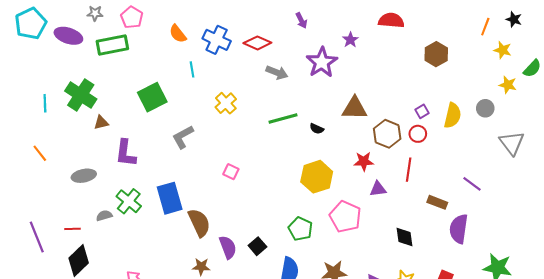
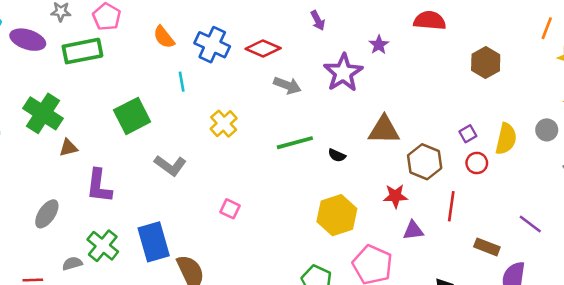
red circle: (418, 134) -> (477, 163), moved
gray L-shape: (183, 137) -> (170, 166), turned -115
gray ellipse: (84, 176) -> (47, 214), turned -45

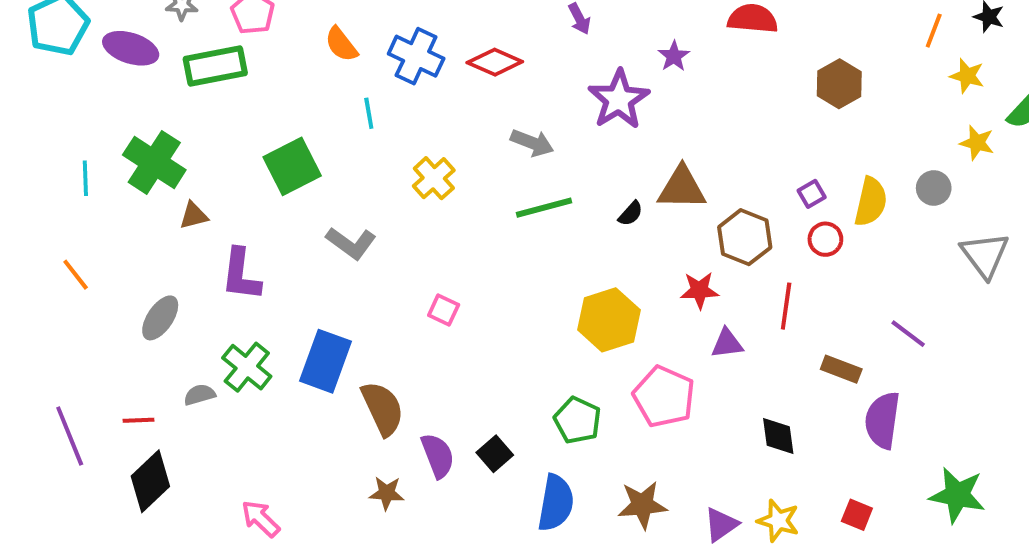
gray arrow: (287, 85) -> (532, 143), moved
black semicircle: (337, 155) -> (631, 214), moved, turned -72
blue rectangle: (154, 242) -> (326, 361), turned 36

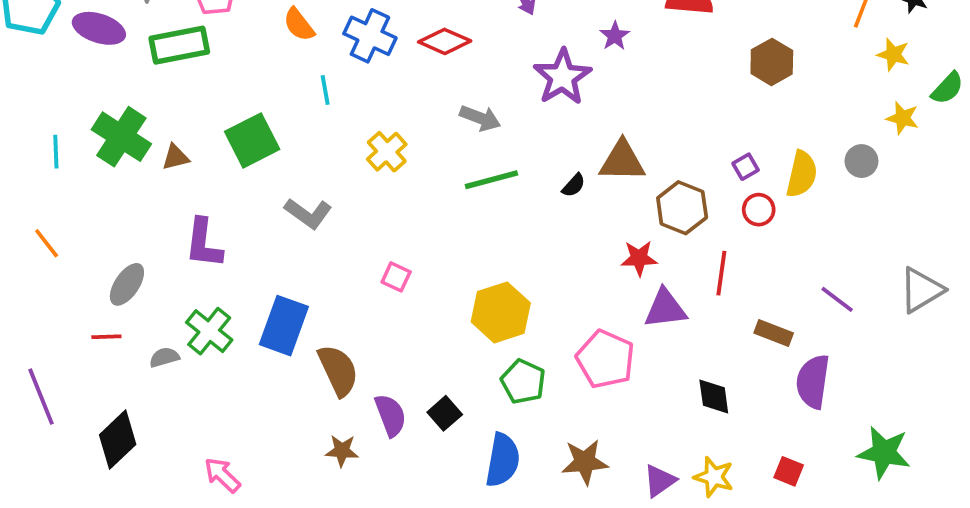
brown triangle: (194, 216) -> (176, 157), moved
gray triangle: (985, 255) -> (921, 290), moved, turned 36
yellow hexagon: (609, 320) -> (501, 312), moved
purple triangle: (727, 343) -> (665, 309), size x1.4
red line: (139, 420) -> (106, 337), moved

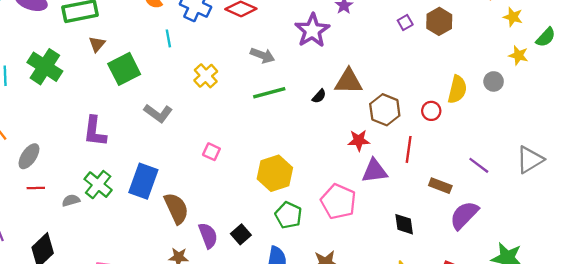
brown triangle: (176, 157) -> (97, 44), moved, turned -36
purple square: (746, 167) -> (405, 23), moved
gray ellipse: (127, 284) -> (29, 156), moved
purple semicircle: (813, 382) -> (464, 215), turned 36

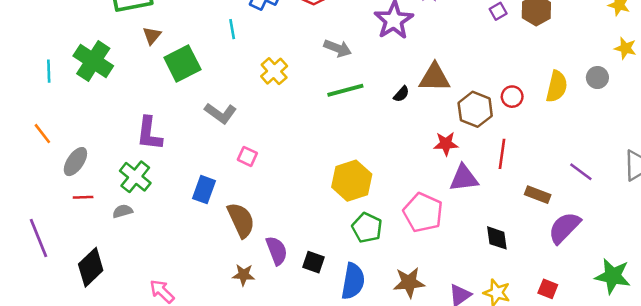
red circle: (431, 111) -> (512, 97), moved
pink square: (211, 152) -> (247, 156), moved
blue rectangle: (143, 181) -> (204, 190), size x0.7
green cross: (98, 185) -> (135, 177), moved
black square: (241, 234) -> (314, 262), moved, turned -30

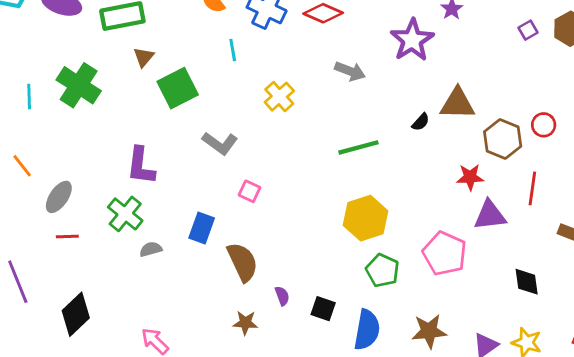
green line: (345, 90) -> (358, 147), moved
gray semicircle: (123, 211) -> (151, 249), moved
purple semicircle: (277, 251) -> (282, 296), size x0.6

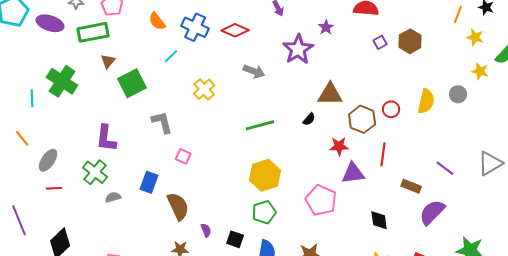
cyan line: (233, 50) -> (171, 56), turned 56
cyan line: (29, 97) -> (32, 98), moved
black semicircle: (421, 122) -> (309, 119), moved
gray L-shape: (220, 143) -> (162, 122), turned -140
green pentagon: (382, 270) -> (264, 212), moved, turned 30

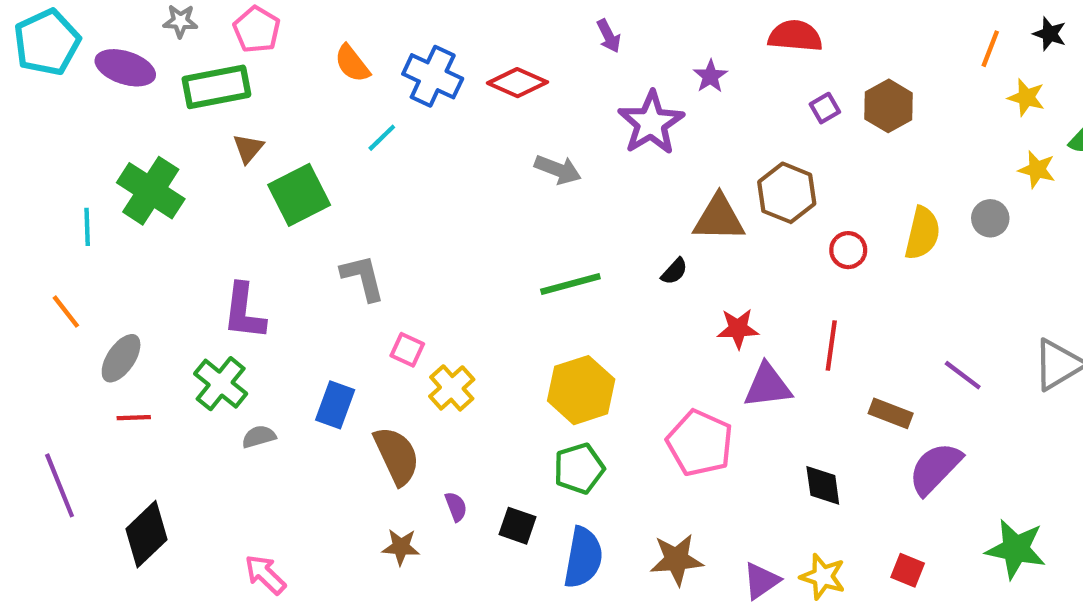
yellow cross: (204, 89) -> (452, 388), moved
brown hexagon: (362, 119) -> (787, 193), moved

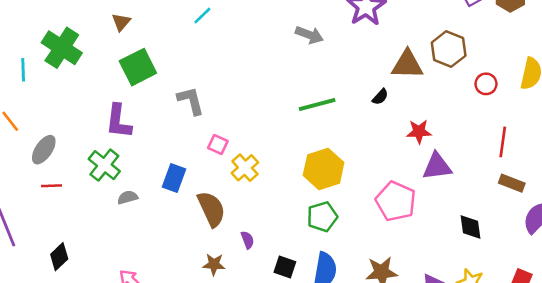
green square: (299, 195) -> (138, 67), moved
red line: (831, 345) -> (503, 142), moved
black square: (517, 526) -> (285, 267), moved
black diamond: (146, 534) -> (59, 257), size x0.7

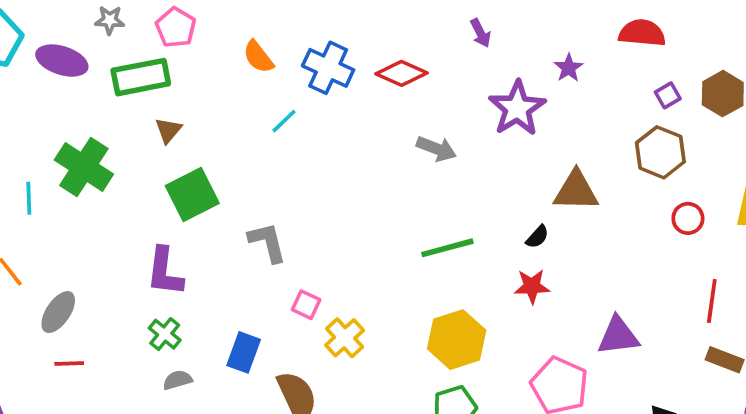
brown hexagon: (449, 49) -> (660, 152), moved
red star: (419, 132) -> (532, 286), moved
green cross: (104, 165) -> (165, 334), moved, size x0.7

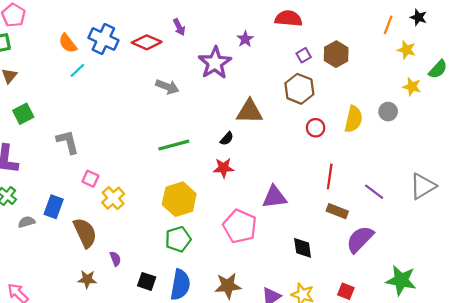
purple arrow: (480, 33) -> (179, 27), moved
orange semicircle: (258, 57) -> (68, 43), moved
green square: (192, 195) -> (23, 114), size x0.7
gray semicircle: (178, 380) -> (27, 222), moved

